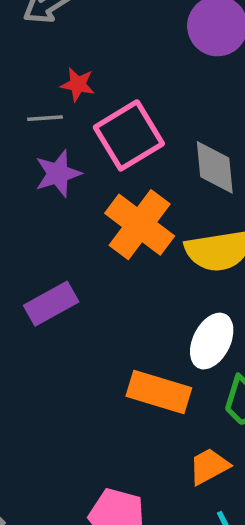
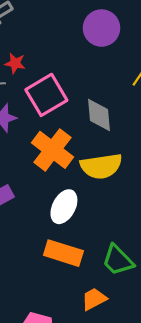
white ellipse: (212, 341) -> (64, 207), moved

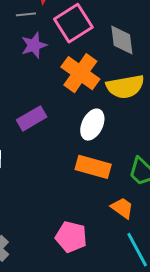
orange trapezoid: (94, 299) -> (122, 208), turned 65

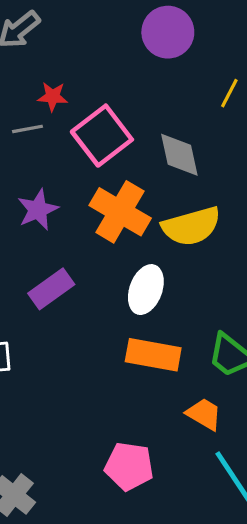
purple star: (34, 45) -> (38, 210), moved

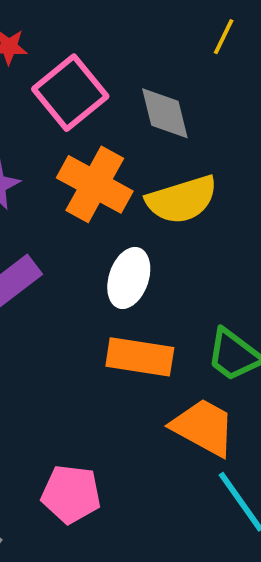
orange trapezoid: (204, 414) -> (204, 427), size x1.5
pink pentagon: (129, 466) -> (71, 494), moved

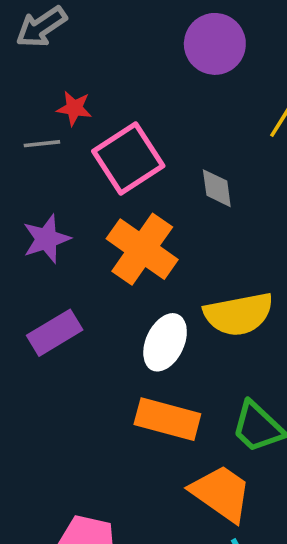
gray diamond: (165, 113) -> (217, 188), size x0.7
yellow semicircle: (182, 200) -> (239, 314), moved

